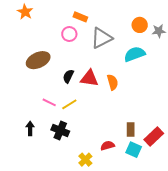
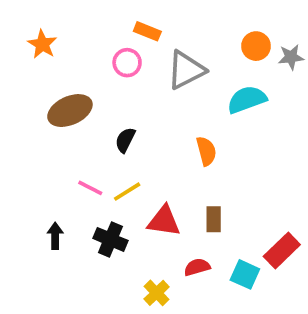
orange star: (25, 12) -> (42, 44), moved
red triangle: (89, 78) -> (164, 221), moved
brown rectangle: (131, 129) -> (214, 219), moved

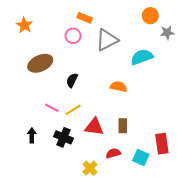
orange circle: (256, 46) -> (150, 16), moved
orange semicircle: (206, 151) -> (119, 87), turned -63
red rectangle: (282, 251) -> (162, 144), turned -54

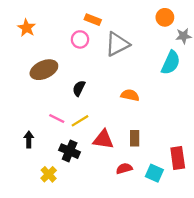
cyan semicircle: (142, 57) -> (171, 63), moved, turned 135
black arrow: (32, 135) -> (29, 139), moved
yellow cross: (90, 168) -> (49, 174), moved

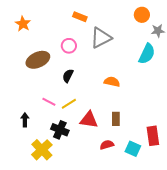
pink circle: (80, 39) -> (69, 46), moved
yellow cross: (49, 174) -> (42, 150), size x1.5

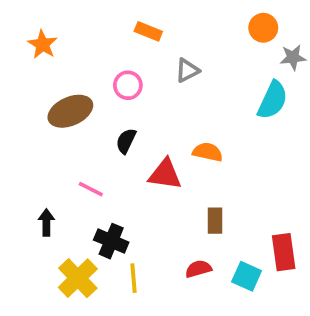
gray triangle: (101, 38) -> (187, 70), size x0.6
yellow line: (69, 104) -> (133, 278), moved, turned -63
red triangle: (89, 120) -> (165, 174), moved

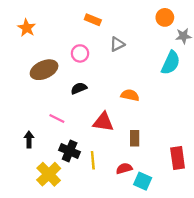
black semicircle: (126, 141) -> (79, 88), turned 42
red triangle: (165, 174) -> (103, 122), moved
cyan square: (247, 276) -> (143, 181), moved
yellow line: (133, 278) -> (93, 160), moved

